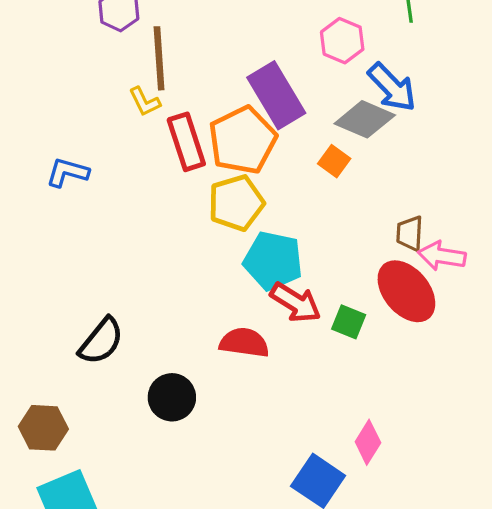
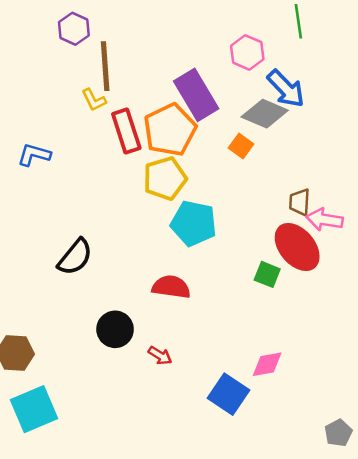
red arrow: (296, 303) -> (160, 356), moved, size x0.6
green square: (349, 322) -> (267, 274), moved
black semicircle: (101, 341) -> (75, 257), moved
pink diamond: (368, 442) -> (267, 364), turned 48

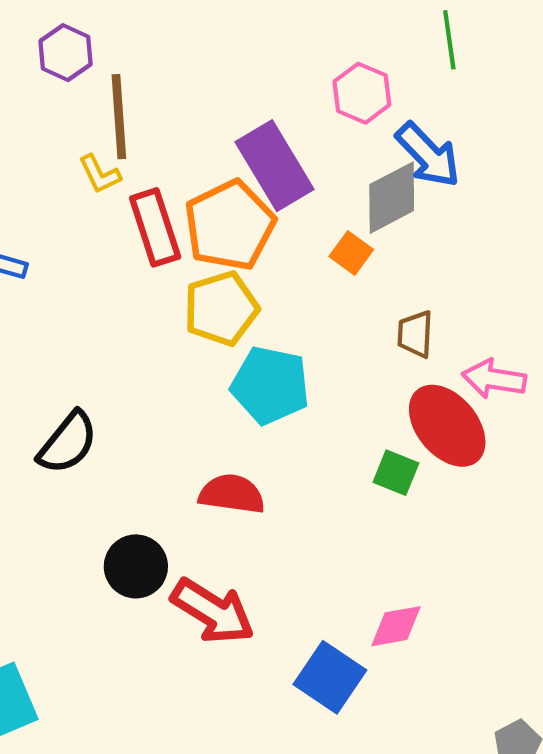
gray diamond: (265, 114) -> (392, 198), turned -51
brown trapezoid: (300, 202) -> (415, 334), moved
red arrow: (160, 356) -> (213, 611), size x2.0

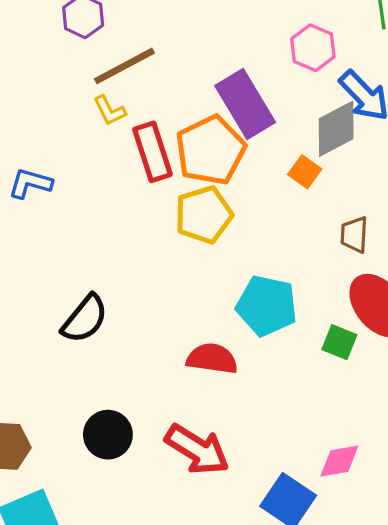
brown line: (119, 117) -> (124, 66), turned 66
cyan pentagon: (270, 385) -> (267, 306), moved
black circle: (136, 566) -> (108, 435), moved

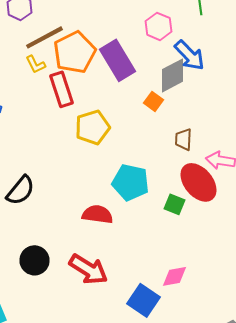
orange pentagon: (210, 150) -> (74, 52), moved

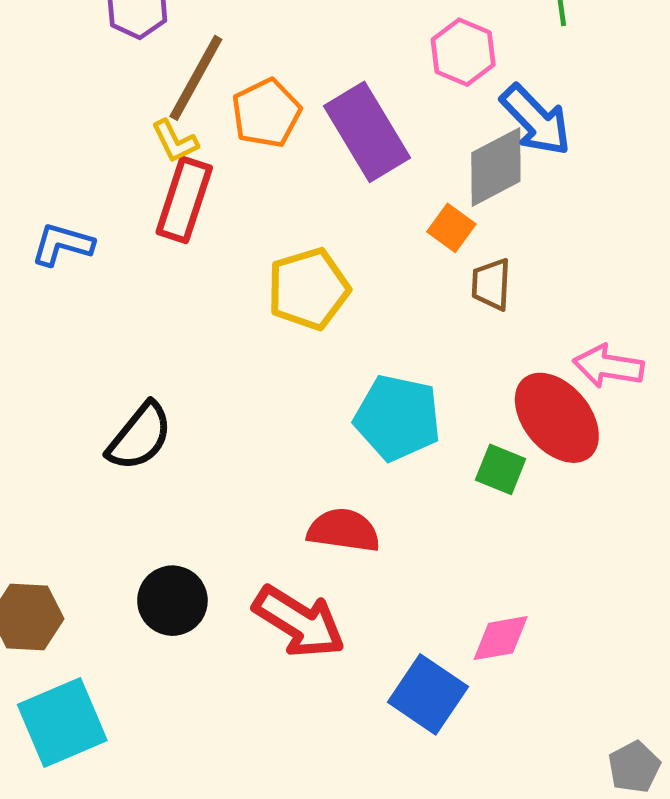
brown line: (44, 37) -> (196, 78), turned -33
orange pentagon: (74, 52) -> (266, 113), size x0.7
red rectangle: (62, 89) -> (184, 200), moved, turned 36
brown trapezoid: (184, 139) -> (491, 284), moved
red semicircle: (98, 214) -> (344, 530), moved

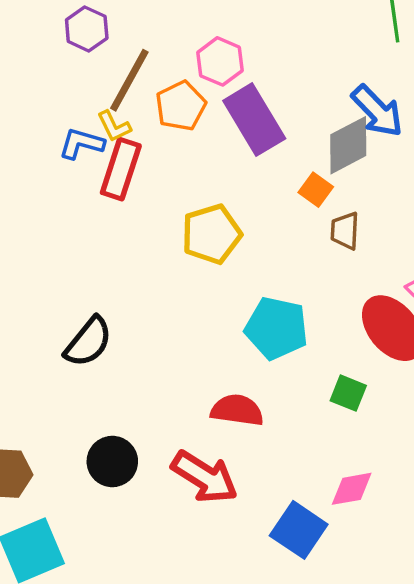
pink hexagon: (463, 52) -> (220, 61), moved
blue L-shape: (62, 244) -> (82, 143), moved
green square: (501, 469) -> (348, 393), moved

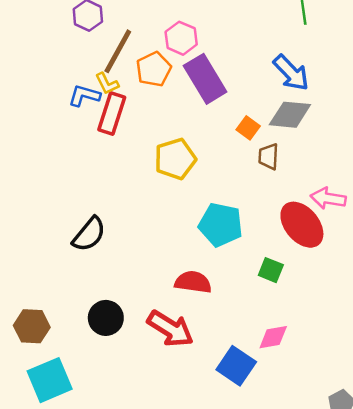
gray diamond: (348, 145) -> (290, 115), moved, turned 33

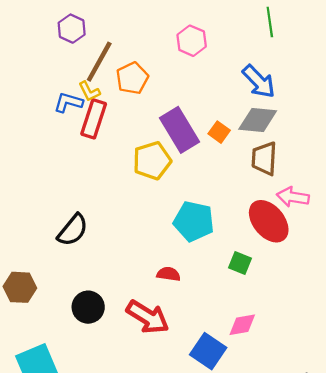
pink hexagon: (181, 38) -> (192, 41), moved
purple rectangle: (205, 79) -> (180, 130), moved
brown trapezoid: (268, 157) -> (264, 158), moved, size x1.4
red semicircle: (193, 282) -> (169, 274), size x0.7
brown hexagon: (32, 326) -> (20, 287), moved

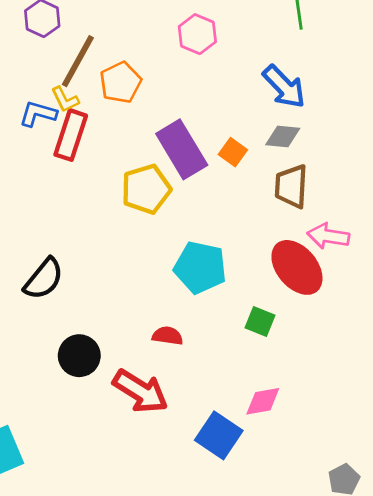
gray diamond: (258, 120) -> (283, 137), size x0.7
black circle: (88, 307) -> (79, 356), moved

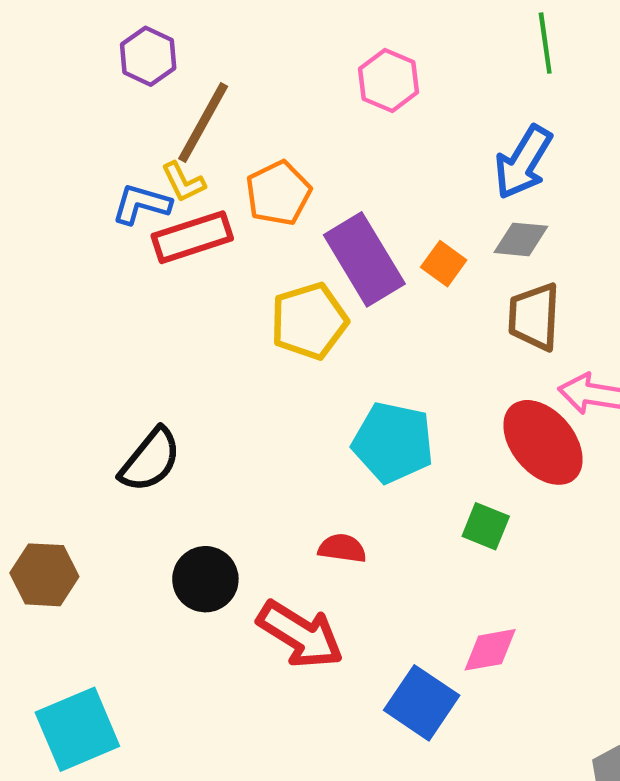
orange pentagon: (121, 82) -> (278, 193), moved
blue arrow: (284, 87) -> (523, 162), turned 75
red rectangle: (71, 135) -> (192, 237), turned 54

